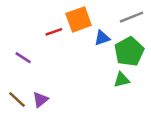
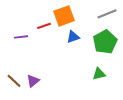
blue triangle: (102, 38) -> (73, 37), moved
purple line: (23, 58) -> (21, 37), moved, turned -40
green triangle: (122, 80) -> (99, 74), moved

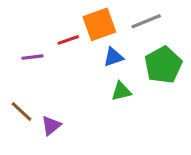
gray line: (107, 14) -> (146, 21), moved
green triangle: (99, 74) -> (121, 91), moved
brown line: (14, 81) -> (22, 112), moved

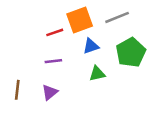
purple line: (32, 57) -> (53, 61), moved
brown line: (22, 112) -> (17, 90), turned 54
purple triangle: (51, 126) -> (50, 92), moved

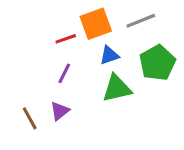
purple line: (53, 61) -> (64, 73), turned -56
green triangle: (97, 74) -> (117, 88), size x1.5
brown line: (17, 90) -> (30, 118), moved, turned -36

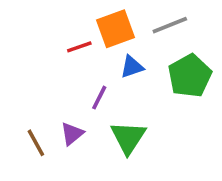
purple line: (64, 73) -> (99, 98), moved
green triangle: (117, 88) -> (128, 137), moved, turned -44

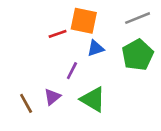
gray line: (170, 25) -> (138, 18), moved
orange square: (116, 29) -> (84, 21), turned 32
green triangle: (128, 137) -> (93, 99), turned -32

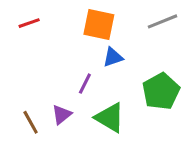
red line: (58, 34) -> (29, 23), moved
green pentagon: (138, 55) -> (161, 91), moved

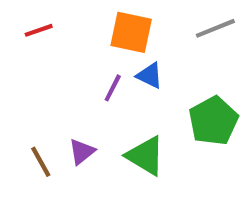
blue triangle: (113, 57) -> (150, 76), turned 45
purple line: (85, 84) -> (113, 88), moved

